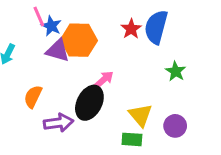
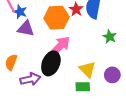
orange hexagon: (79, 40) -> (56, 18), moved
pink arrow: (104, 80) -> (60, 46), size x1.6

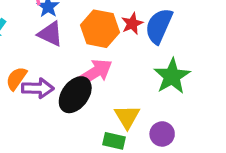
green star: (110, 37) -> (172, 76), size x1.6
purple arrow: (30, 79) -> (38, 88), moved

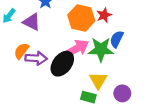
blue semicircle: (159, 26) -> (117, 39), moved, size x0.7
purple triangle: (50, 34) -> (32, 22), moved
green star: (172, 76) -> (101, 49), moved, turned 30

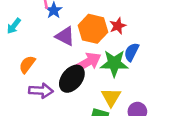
purple triangle: (32, 22) -> (65, 36), moved
purple arrow: (36, 58) -> (41, 91), moved

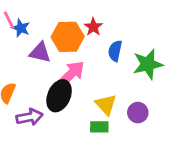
green star: (114, 63) -> (148, 64), moved

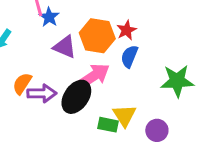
blue semicircle: (115, 51) -> (129, 56), moved
purple arrow: (29, 117) -> (42, 93), moved
green rectangle: (99, 127) -> (108, 125), moved

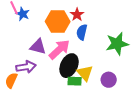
purple triangle: (65, 47) -> (38, 47), moved
orange semicircle: (22, 84) -> (11, 80), moved
black ellipse: (76, 97) -> (69, 66), moved

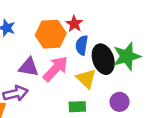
black ellipse: (69, 66) -> (103, 59), moved, turned -40
yellow triangle: (85, 73) -> (86, 79), moved

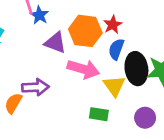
purple triangle: (29, 67) -> (55, 43), moved
pink arrow: (56, 69) -> (83, 69), turned 52

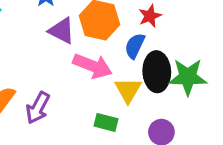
red star: (113, 25) -> (150, 16), moved
purple arrow: (35, 87) -> (38, 108), moved, turned 115

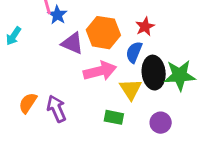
pink arrow: (93, 66) -> (100, 71), turned -32
purple arrow: (38, 108) -> (56, 109), turned 132

